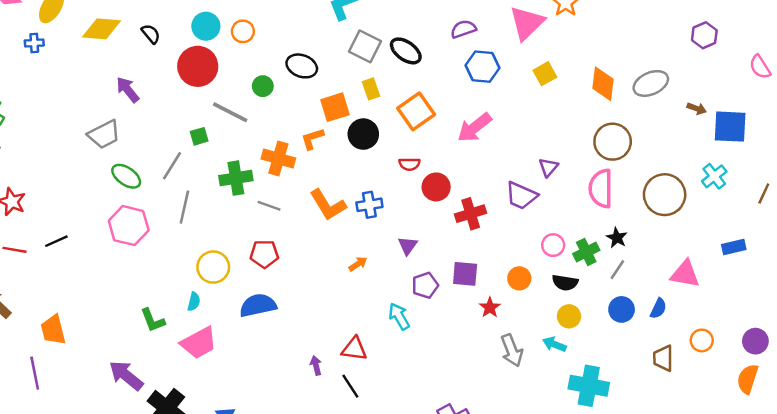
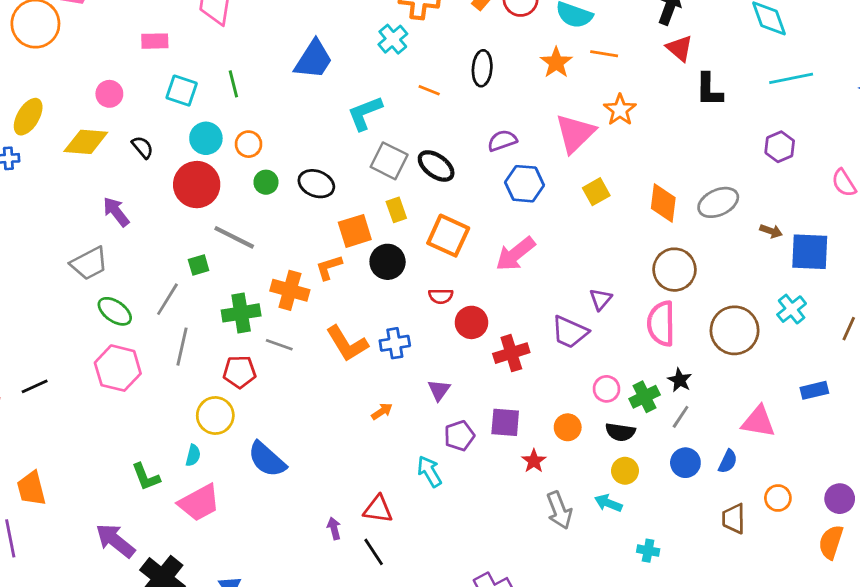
green circle: (263, 86) -> (266, 182), moved
orange square: (416, 111) -> (448, 236), turned -30
red pentagon: (264, 254) -> (240, 372), moved
blue semicircle: (258, 305) -> (267, 459), turned -126
cyan cross: (589, 386) -> (648, 551), size x0.5

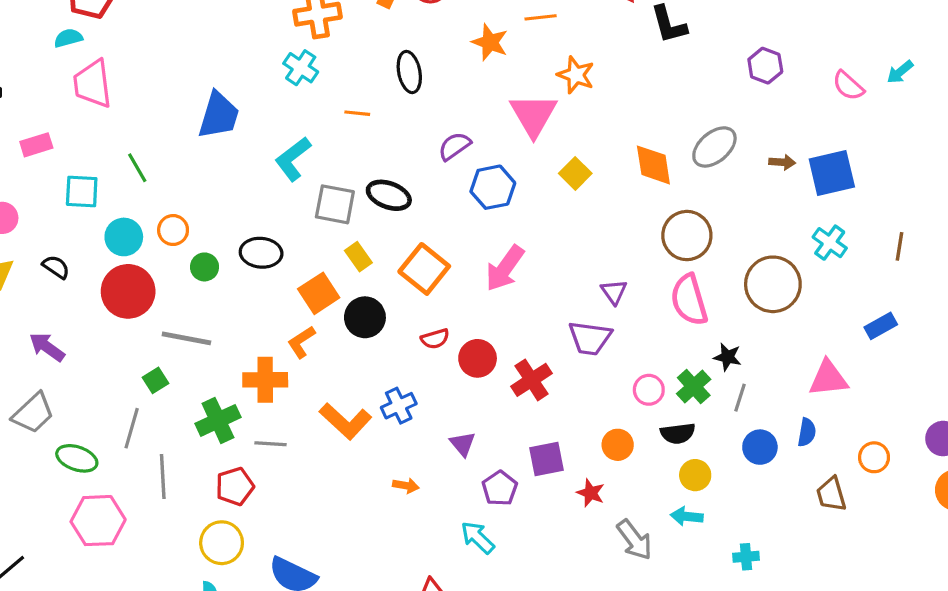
orange square: (448, 236) -> (424, 269), turned 30
orange arrow: (382, 411) -> (406, 486), turned 60

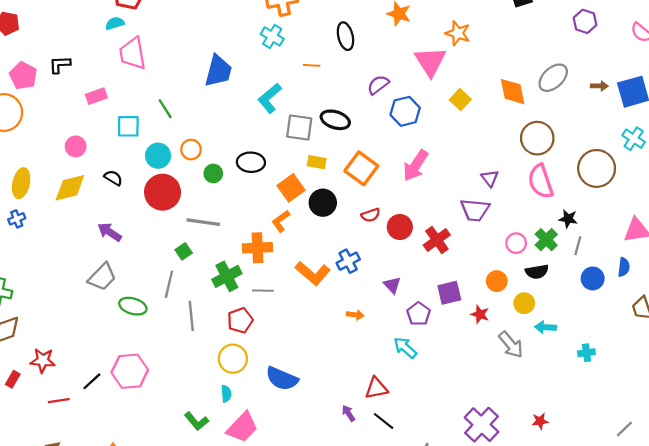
yellow rectangle: (358, 257) -> (317, 162), turned -42
yellow circle: (695, 475) -> (524, 303), moved
pink hexagon: (98, 521) -> (130, 371), moved

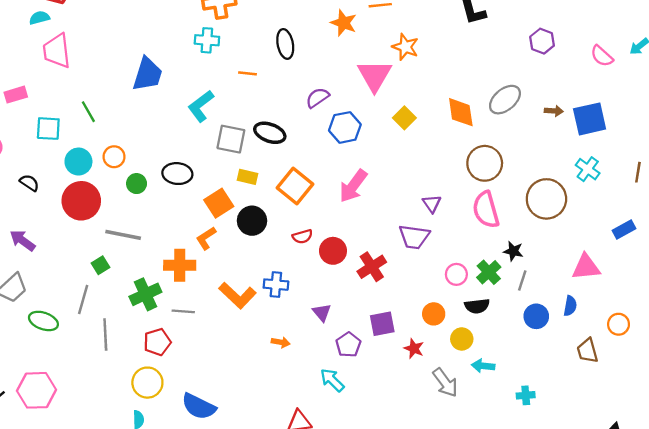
cyan cross: (272, 36) -> (207, 40), turned -30
blue cross: (348, 261) -> (276, 285), turned 30

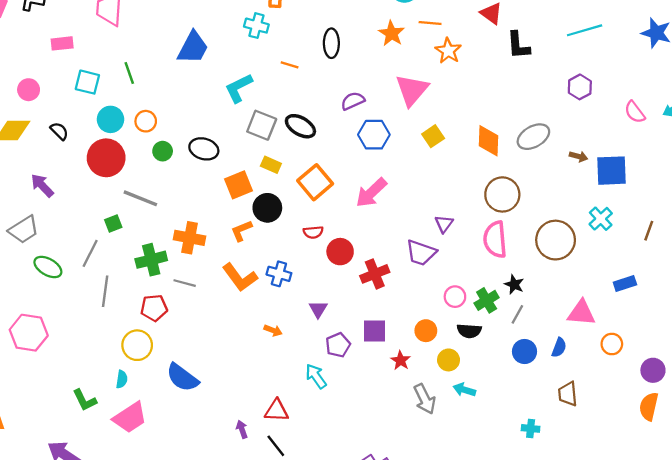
orange star: (405, 47) -> (448, 51), moved
orange L-shape: (206, 238) -> (241, 231), moved
orange circle: (619, 324) -> (612, 344), moved
cyan cross: (526, 395) -> (531, 428), moved

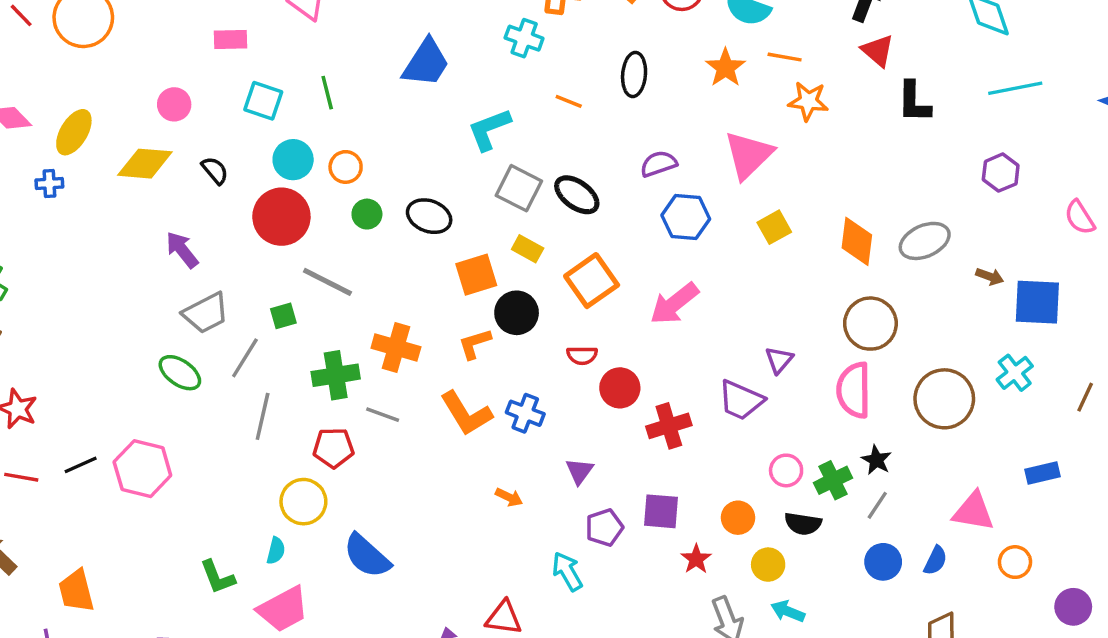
orange star: (448, 51) -> (808, 101), turned -30
gray trapezoid: (24, 230) -> (206, 313), moved

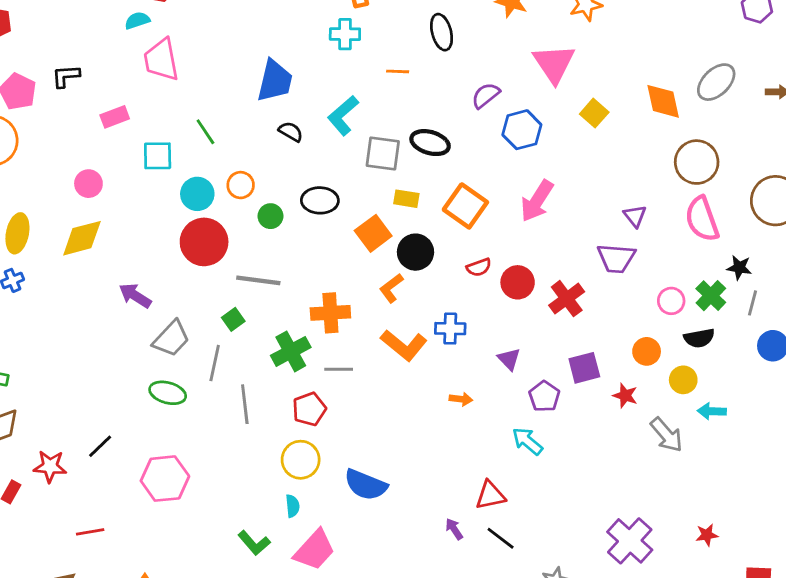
black semicircle: (215, 170) -> (291, 132), moved
black line: (81, 465) -> (100, 446), moved
red line: (21, 477) -> (90, 532), moved

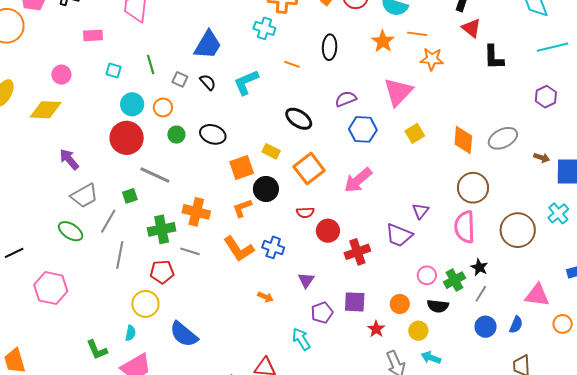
gray square: (383, 154) -> (180, 79), moved, size x0.6
cyan square: (158, 156) -> (113, 70), size x0.7

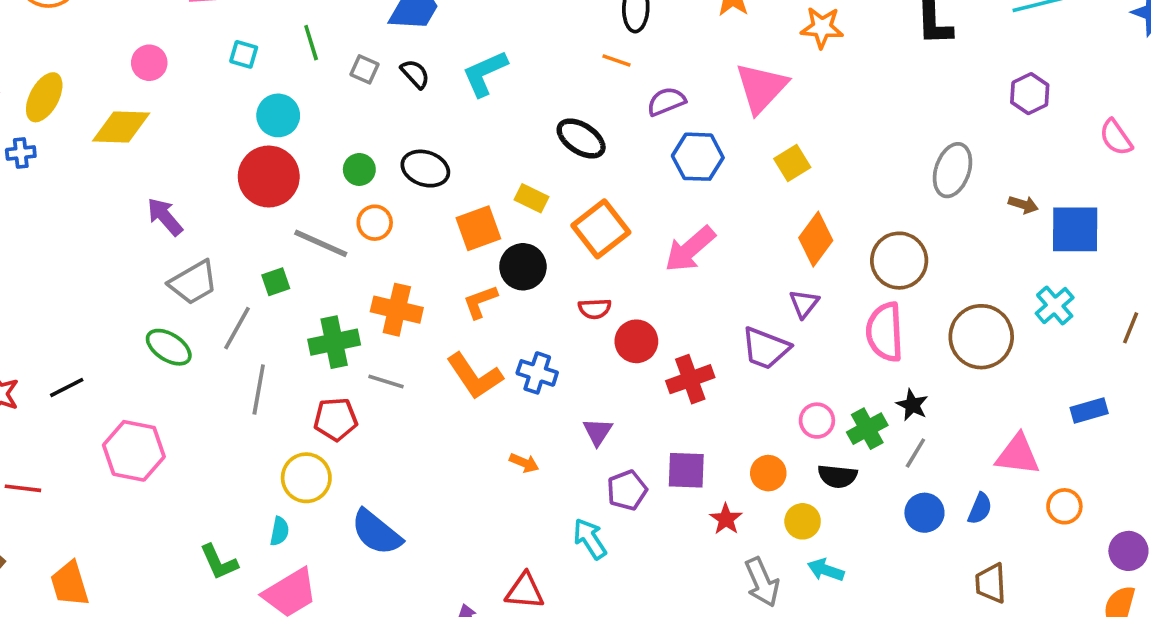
orange line: (292, 64) -> (616, 61), moved
orange circle: (163, 107) -> (375, 223), moved
gray ellipse: (503, 138) -> (952, 170), turned -44
orange diamond: (463, 140) -> (816, 239), moved, turned 32

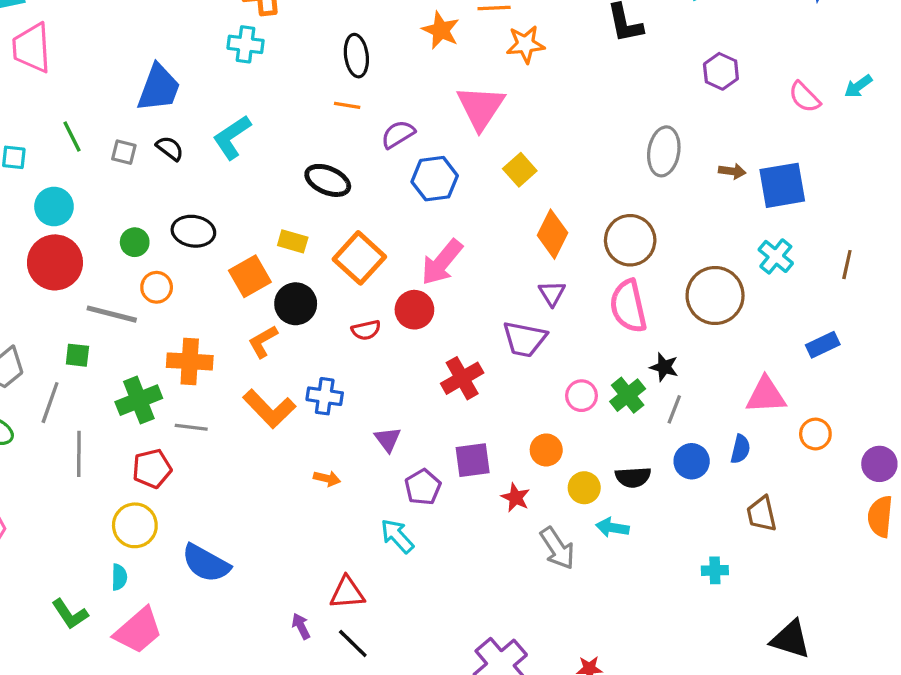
green square: (276, 282) -> (77, 355), turned 35
red circle: (636, 341) -> (414, 310), moved
black semicircle: (837, 476) -> (633, 477), moved

